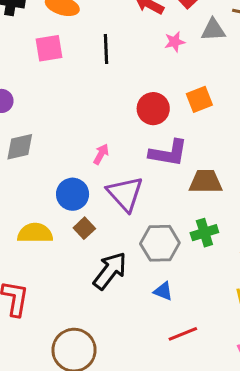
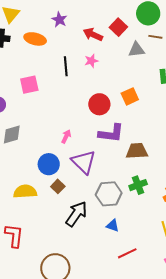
pink star: (175, 42) -> (91, 61), moved
pink square: (49, 48) -> (29, 85), moved

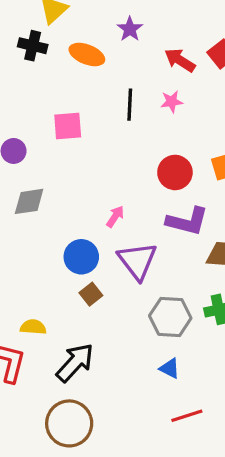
yellow semicircle: (25, 191) -> (33, 327), moved, size x0.7
black arrow: (76, 214) -> (75, 363), moved

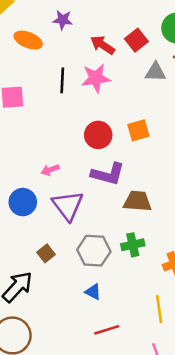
purple star: (130, 29) -> (63, 20), turned -30
pink star: (172, 102) -> (96, 78), size x1.6
pink arrow: (115, 216) -> (50, 170), turned -144
brown square: (91, 294) -> (46, 253), moved

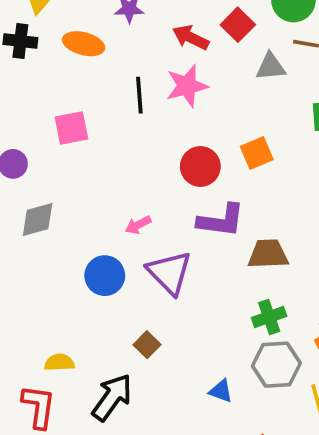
gray hexagon: (94, 251) -> (276, 365), moved

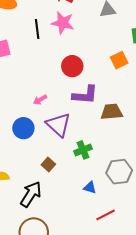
pink star: (187, 86) -> (63, 23), turned 30
orange square: (257, 153) -> (119, 60), moved
green cross: (269, 317) -> (83, 150), moved

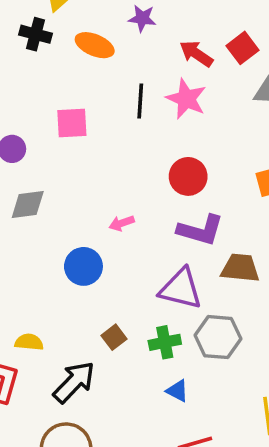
purple triangle: (58, 125) -> (181, 289), moved, turned -40
green cross: (83, 150) -> (165, 342), moved
gray hexagon: (119, 172) -> (218, 337), moved

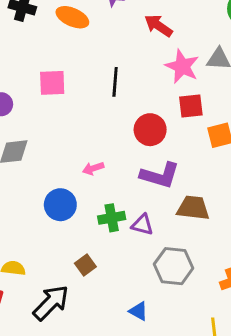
red square: (242, 48) -> (191, 106), moved, turned 30
pink star: (186, 99) -> (182, 66), moved
black line: (140, 101) -> (115, 82), moved
purple triangle: (181, 289) -> (142, 225), size x0.6
green cross: (165, 342) -> (112, 218), moved

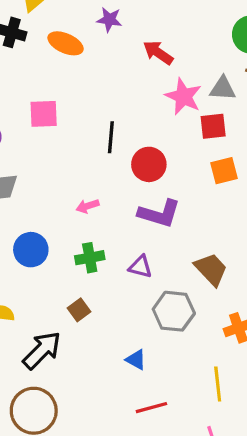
black line: (115, 82) -> (111, 137), moved
red square: (191, 106) -> (213, 126), moved
blue circle: (60, 205) -> (31, 250), moved
brown trapezoid: (193, 208) -> (211, 269), moved, turned 40
green cross: (112, 218) -> (90, 258), moved

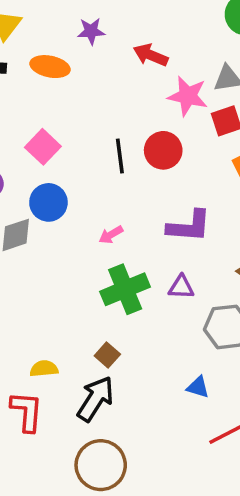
pink square: (44, 114) -> (43, 147), turned -32
red circle: (149, 164) -> (163, 150), moved
blue circle: (31, 250) -> (48, 202), moved
green cross: (90, 258) -> (125, 289), size x1.5
brown square: (79, 310) -> (107, 355), moved

